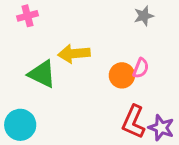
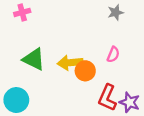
yellow arrow: (74, 54) -> (70, 63), moved
orange circle: (122, 75) -> (85, 71), moved

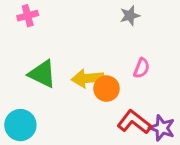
gray star: (116, 12) -> (130, 16), moved
red L-shape: (107, 98) -> (134, 122), turned 104

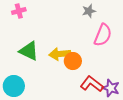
pink semicircle: (142, 68) -> (103, 35), moved, size x1.6

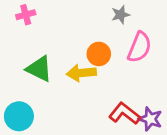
orange circle: (73, 61) -> (99, 54), moved

